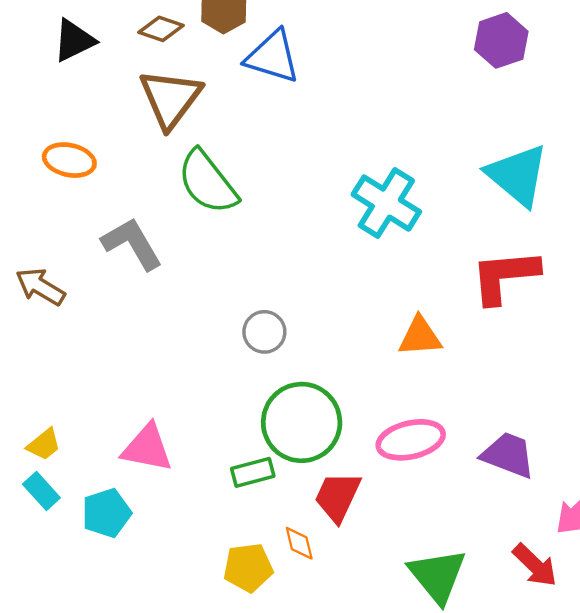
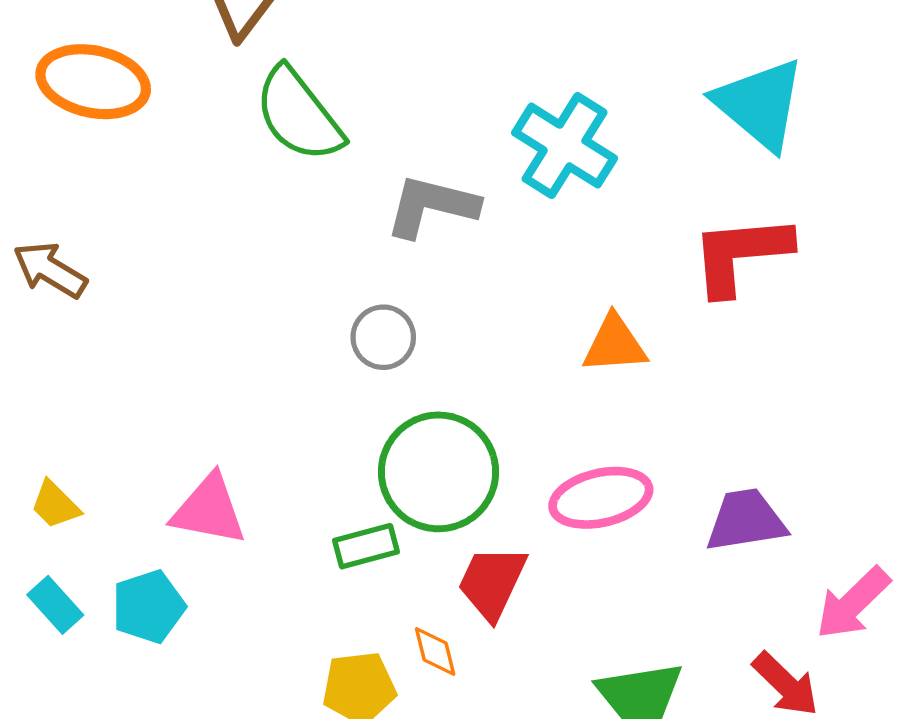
orange ellipse: (69, 160) -> (93, 82), size x1.4
gray L-shape: (132, 244) -> (432, 206), moved, turned -46
yellow trapezoid: (44, 445) -> (55, 505), turned 84
purple trapezoid: (508, 455) -> (746, 520), turned -30
cyan rectangle: (41, 491) -> (55, 605), moved

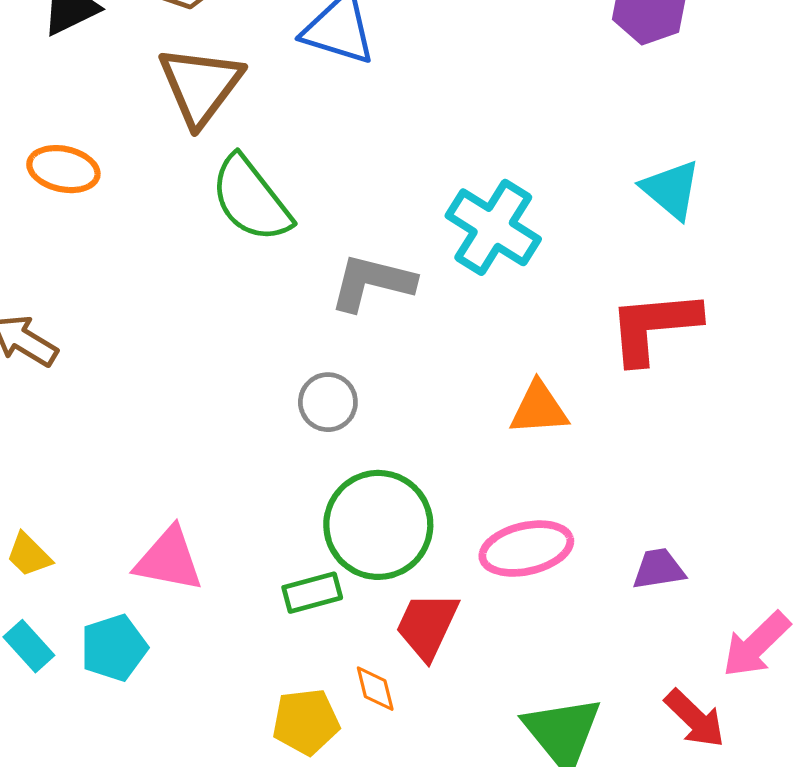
orange ellipse: (93, 82) -> (63, 169), size x0.7
cyan triangle: (760, 104) -> (671, 190), size x0.7
purple trapezoid: (746, 520) -> (659, 569), size x0.7

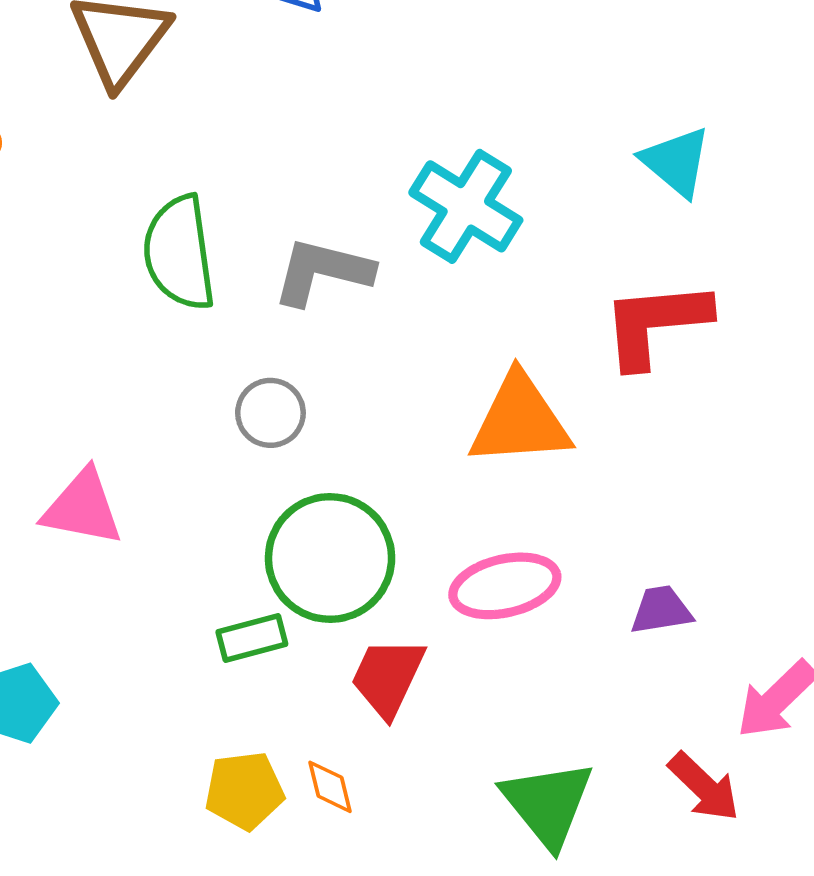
green semicircle: (251, 199) -> (179, 253), moved, turned 30
orange triangle: (539, 408) -> (520, 420), size x1.5
pink triangle: (169, 560) -> (83, 508), moved
orange diamond: (375, 689) -> (330, 787), moved

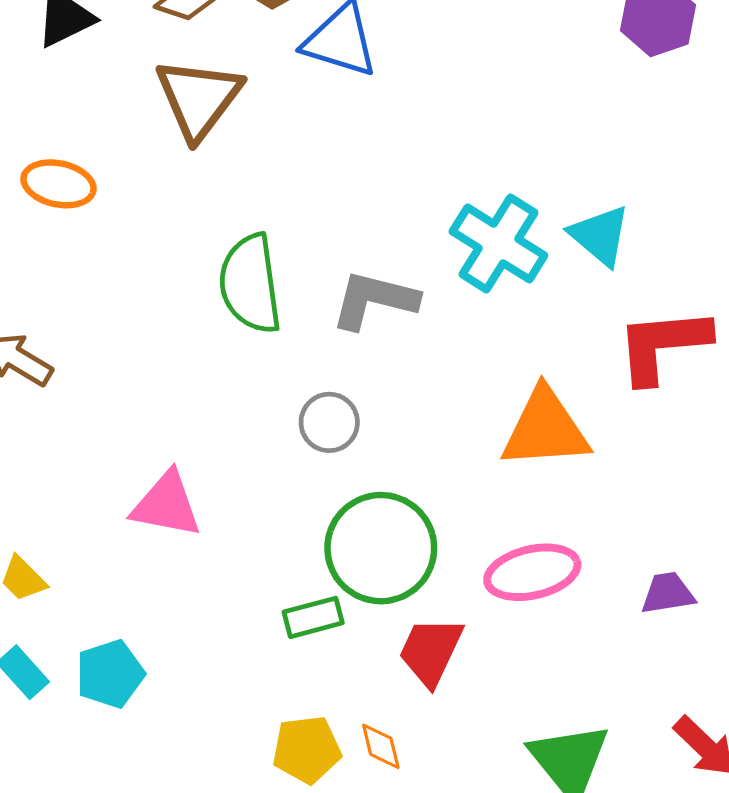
cyan triangle: (676, 162) -> (600, 235), moved

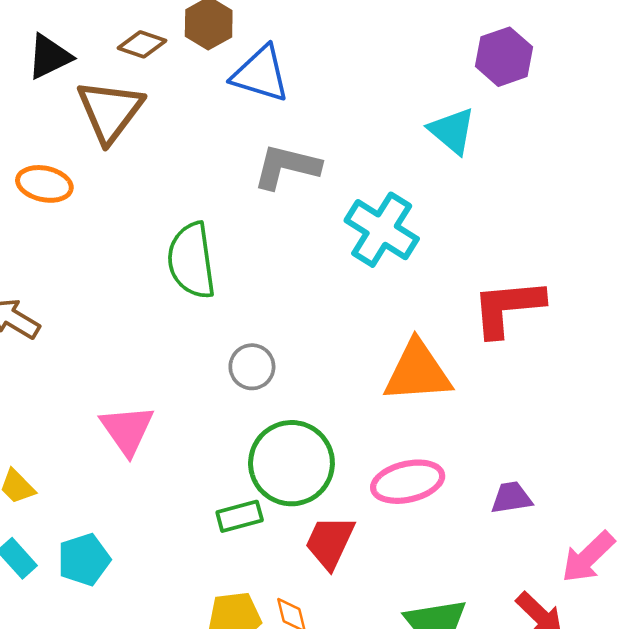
brown triangle: (199, 98) -> (110, 111), moved
cyan triangle: (600, 235) -> (452, 131), moved
gray L-shape: (374, 300) -> (287, 167), moved
pink triangle: (166, 505) -> (127, 430), turned 44

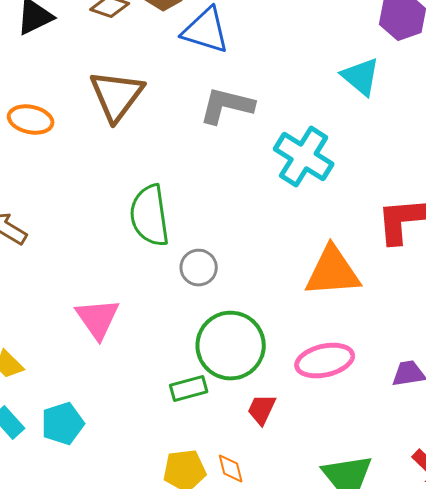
brown triangle: (110, 111) -> (117, 96), moved
green semicircle: (191, 261) -> (150, 216), moved
red trapezoid: (330, 542) -> (262, 410), size x0.7

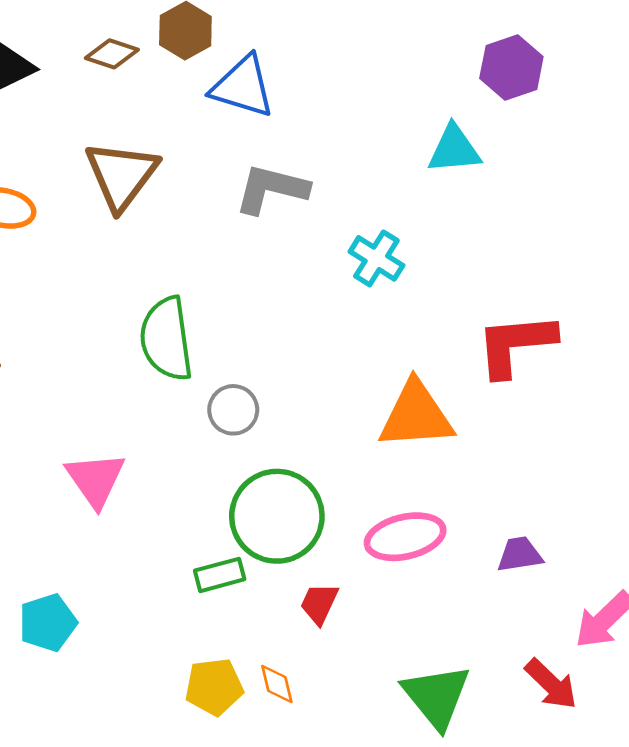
cyan triangle: (361, 77) -> (454, 149), turned -45
cyan cross: (304, 157) -> (376, 258), size x0.7

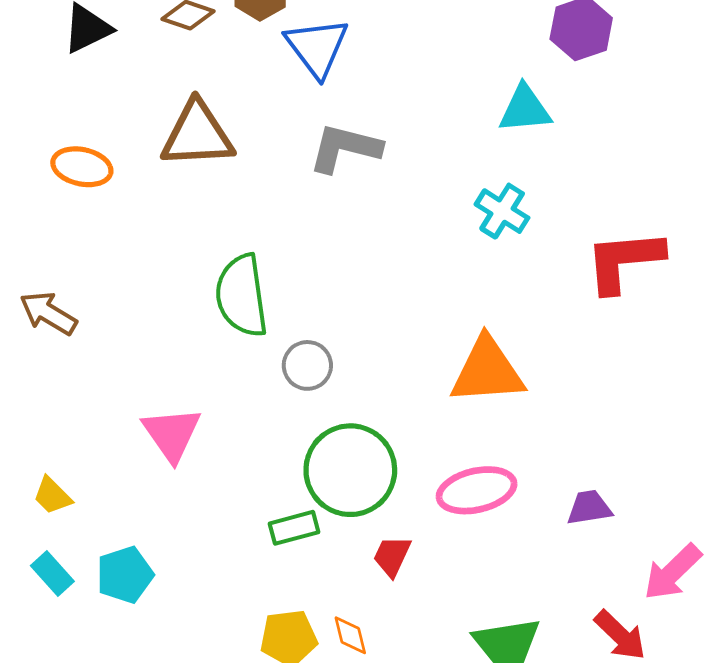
blue triangle: (243, 87) -> (317, 47), turned 36
brown triangle: (121, 175) -> (197, 135), turned 50
cyan cross: (376, 258) -> (502, 211), moved
red L-shape: (516, 344) -> (624, 261), moved

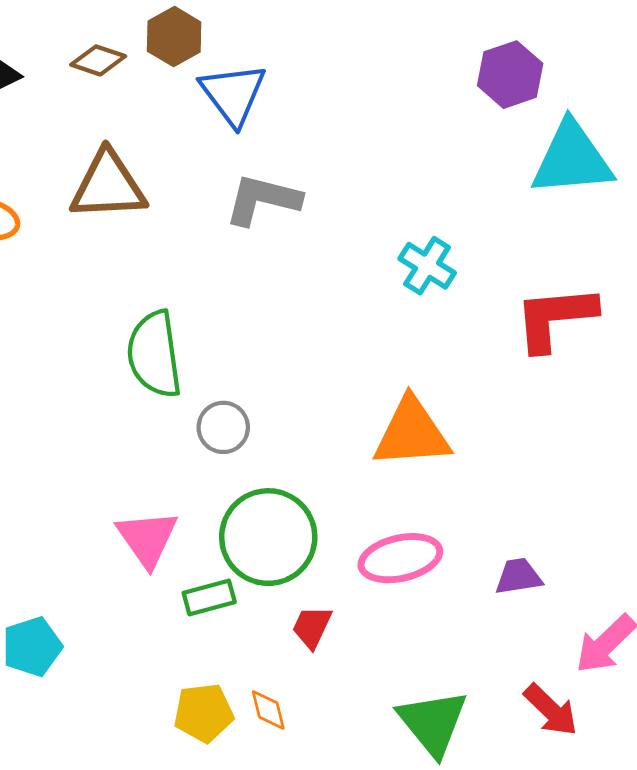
cyan triangle: (525, 109) -> (572, 159), moved, size x1.5
pink triangle: (172, 434) -> (147, 538), moved

